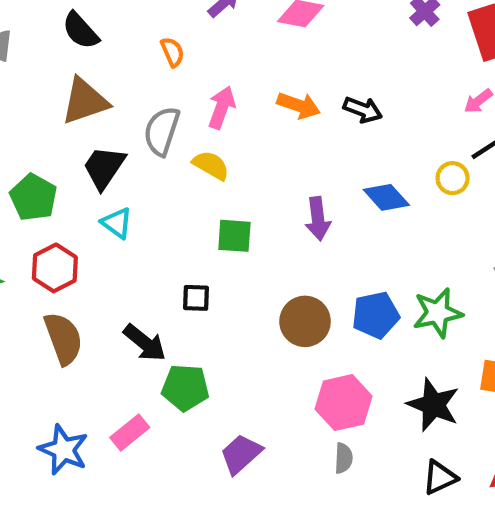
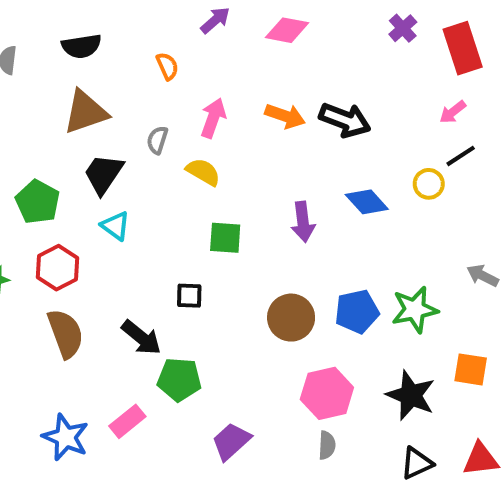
black semicircle: (81, 31) -> (82, 46), turned -57
black arrow: (363, 110) -> (345, 120), size x1.4
gray semicircle: (162, 131) -> (157, 140), size x0.6

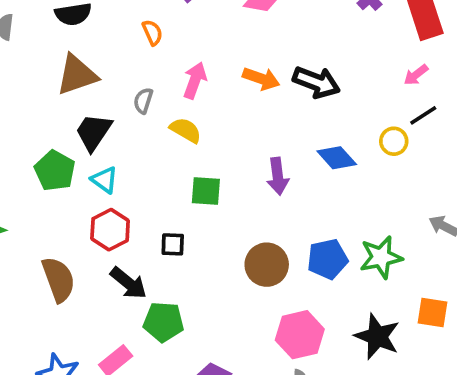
green pentagon: (38, 202) -> (55, 171), moved
red hexagon: (58, 268) -> (110, 230), moved

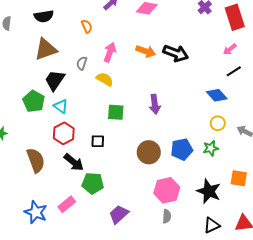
yellow circle: (394, 141) -> (218, 123), moved
blue diamond: (337, 158) -> (217, 95), moved
green star: (381, 257) -> (211, 148), size x0.7

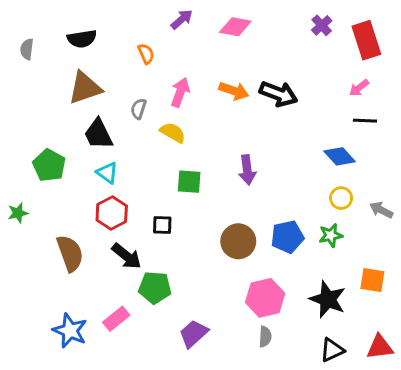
black line: (234, 71) -> (365, 121), turned 35
black trapezoid: (55, 80) -> (98, 134), turned -60
green pentagon: (34, 101) -> (49, 165), moved

